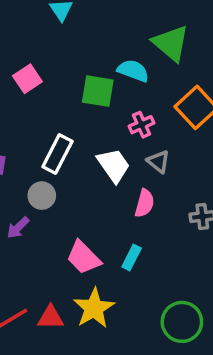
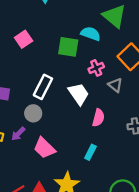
gray triangle: (158, 162) -> (115, 85), moved
pink trapezoid: (83, 257) -> (44, 148), moved

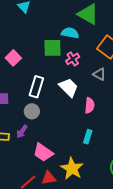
pink square: (24, 39) -> (13, 58), moved
pink cross: (96, 68) -> (73, 59), moved
pink trapezoid: (44, 148) -> (43, 152), moved

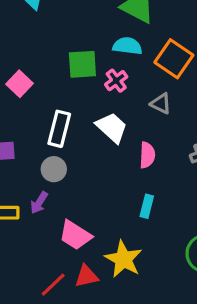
cyan semicircle: (70, 33) -> (127, 46), moved

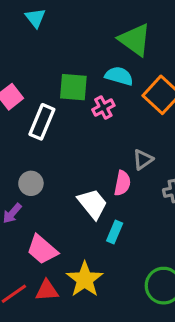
gray triangle: (161, 104) -> (143, 160), moved, turned 50
white trapezoid: (112, 127) -> (92, 204), moved
white rectangle: (59, 129) -> (42, 122), moved

